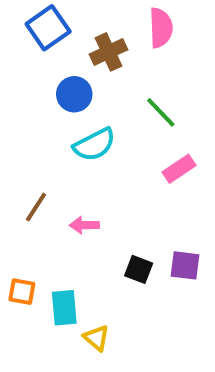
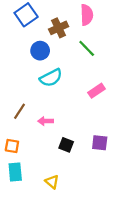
green line: (161, 112) -> (87, 48), moved
black square: (139, 269) -> (66, 145), moved
orange square: (22, 292) -> (12, 146), moved
cyan rectangle: (64, 308) -> (15, 172), moved

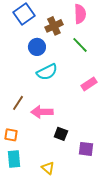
pink arrow: (46, 121) -> (42, 112), size x1.5
purple square: (100, 143) -> (86, 149), moved

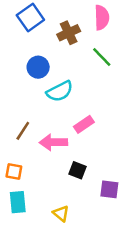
blue circle: (37, 47) -> (38, 67), moved
pink rectangle: (89, 84) -> (84, 124), moved

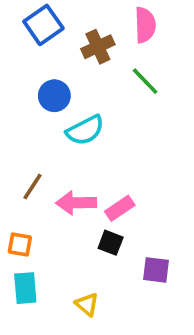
pink rectangle: (84, 124) -> (120, 208), moved

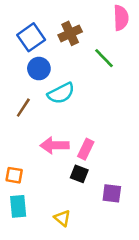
blue square: (43, 25) -> (31, 37), moved
pink semicircle: (145, 25) -> (121, 18), moved
brown line: (33, 186) -> (23, 108), moved
pink rectangle: (120, 208) -> (86, 149), turned -30

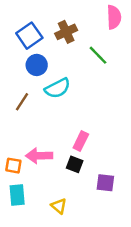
pink arrow: (55, 145) -> (39, 156), moved

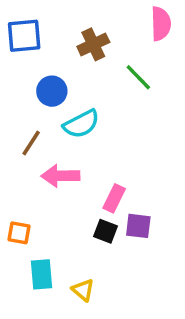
blue square: (29, 36) -> (24, 36), moved, turned 30
pink arrow: (39, 156) -> (60, 176), moved
purple square: (105, 183) -> (138, 226), moved
cyan rectangle: (17, 195) -> (41, 274), moved

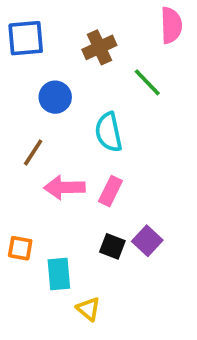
cyan semicircle: (81, 124) -> (109, 132), moved, turned 105
pink rectangle: (114, 198) -> (110, 191), moved
purple square: (138, 226) -> (147, 241), turned 36
cyan rectangle: (41, 274) -> (59, 274), moved

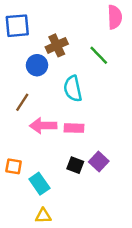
brown cross: (99, 47) -> (57, 45), moved
pink rectangle: (110, 191) -> (74, 128), turned 66
cyan rectangle: (59, 274) -> (39, 184), turned -30
yellow triangle: (88, 309) -> (43, 216), moved, turned -42

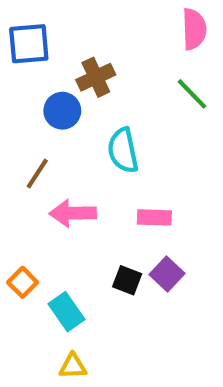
green line: (99, 55) -> (192, 94), moved
pink rectangle: (74, 128) -> (154, 217), moved
orange square: (14, 166) -> (23, 282), turned 35

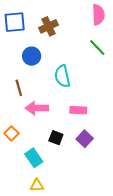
brown cross: (96, 77) -> (49, 26), moved
brown line: (37, 173) -> (19, 88), turned -49
black square: (127, 280) -> (56, 138), moved
orange square: (23, 282) -> (11, 133), moved

